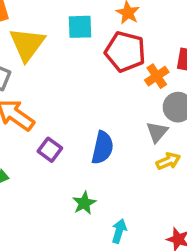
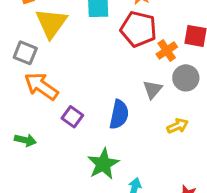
gray triangle: (157, 132) -> (153, 89), moved
green star: (84, 203) -> (103, 164), size x1.5

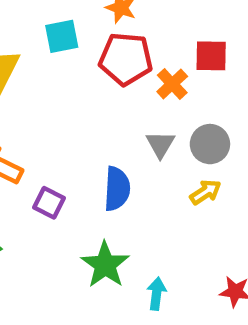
gray circle: (186, 78) -> (210, 144), moved

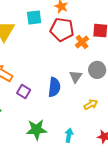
gray triangle: (160, 144) -> (76, 77), moved
yellow arrow: (205, 192) -> (91, 104), moved
green star: (105, 265) -> (36, 130), moved, turned 30

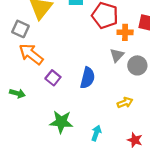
orange cross: (82, 42) -> (125, 32), turned 32
gray triangle: (76, 77) -> (117, 55), moved

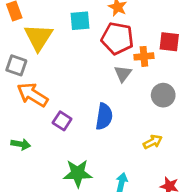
gray triangle: (117, 55) -> (123, 74), moved

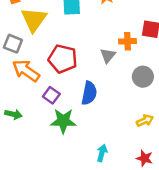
red pentagon: (117, 38) -> (63, 59), moved
yellow arrow: (153, 142) -> (145, 121), moved
green star: (78, 173) -> (63, 121), moved

